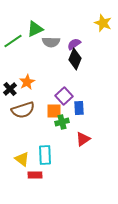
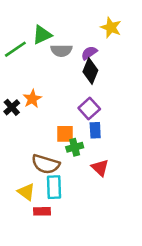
yellow star: (103, 23) -> (111, 27), moved
purple square: (64, 96) -> (89, 108), moved
brown semicircle: (23, 110) -> (46, 164), moved, turned 35
red triangle: (83, 139) -> (100, 168), turned -42

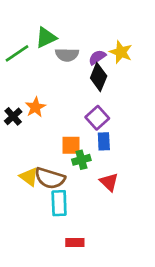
yellow star: (111, 27) -> (121, 52), moved
yellow triangle: (26, 192) -> (29, 177), moved
red rectangle: (42, 211) -> (75, 243), moved

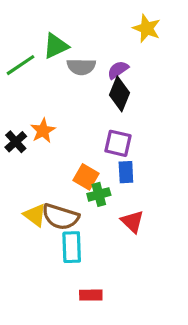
yellow star: (121, 52) -> (147, 28), moved
purple square: (97, 118) -> (118, 143), turned -35
orange square: (71, 145) -> (86, 177), turned 30

